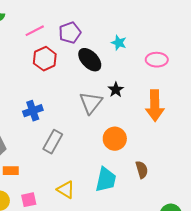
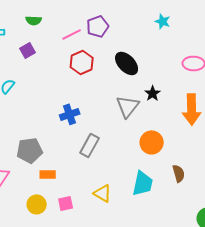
purple pentagon: (70, 33) -> (98, 26), moved
cyan star: (119, 43) -> (163, 21), moved

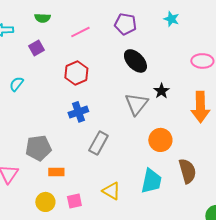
purple pentagon: (98, 26) -> (125, 24), moved, turned 30
red hexagon: (82, 62) -> (76, 73), moved
brown semicircle: (179, 173) -> (187, 171), size x1.4

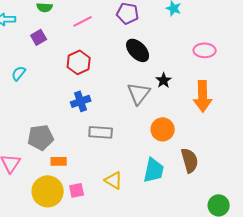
gray rectangle: (98, 143) -> (101, 132), turned 65
yellow circle: (45, 202) -> (48, 191), size x1.6

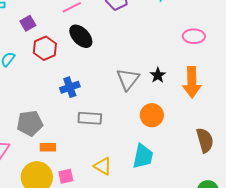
black ellipse: (138, 50) -> (81, 36), moved
red hexagon: (79, 62) -> (45, 48), moved
black star: (164, 80) -> (158, 75), moved
brown semicircle: (190, 160) -> (205, 140), moved

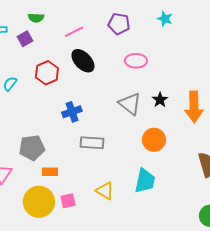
purple square: (28, 23) -> (25, 39), moved
pink ellipse: (194, 36) -> (136, 61), moved
gray triangle: (128, 79) -> (130, 104), turned -30

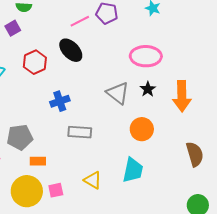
pink line: (74, 32) -> (80, 21), moved
pink ellipse: (136, 61) -> (146, 56), moved, size x1.4

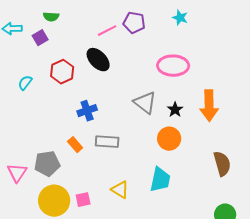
black star: (148, 89) -> (175, 110), moved
gray pentagon: (20, 137) -> (47, 164), moved
orange rectangle: (38, 161) -> (75, 145), moved, turned 49

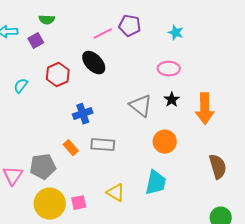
cyan star: (180, 18) -> (176, 33), moved
pink ellipse: (173, 66) -> (169, 69), size x0.7
black star: (175, 110) -> (172, 100), moved

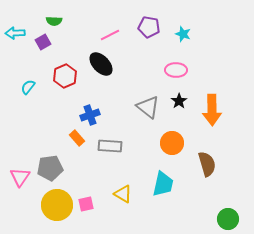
purple pentagon: (130, 26) -> (149, 27), moved
orange rectangle: (71, 148) -> (77, 138), moved
brown semicircle: (218, 167) -> (207, 164), moved

